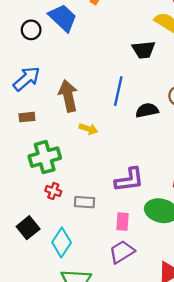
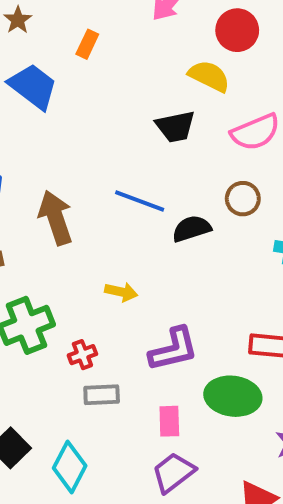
blue line: (118, 91) -> (140, 201), turned -76
yellow arrow: (88, 129) -> (121, 292), moved
red cross: (53, 191) -> (82, 355), moved, turned -35

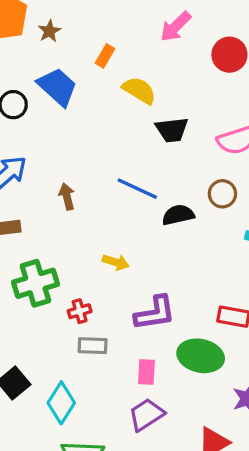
yellow semicircle: (209, 76) -> (139, 90), moved
brown arrow: (56, 218) -> (67, 197), size x0.6

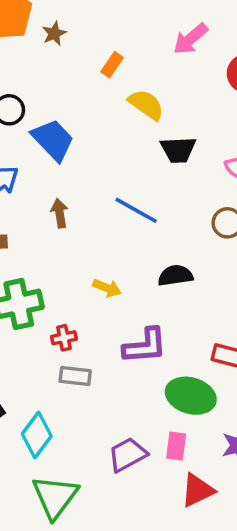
blue trapezoid: (57, 87) -> (53, 140), moved
black semicircle: (178, 215) -> (175, 276), moved
pink rectangle: (146, 372) -> (176, 446), moved

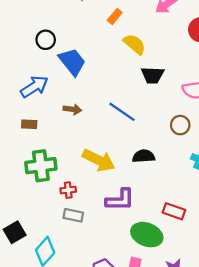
brown arrow: (60, 213) -> (72, 109), turned 102
yellow arrow: (107, 288) -> (99, 160), size x1.8

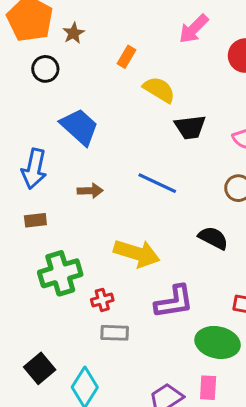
black circle: (46, 40) -> (45, 69), moved
blue arrow: (34, 87) -> (34, 169), turned 144
black semicircle: (144, 156) -> (213, 238), moved, turned 40

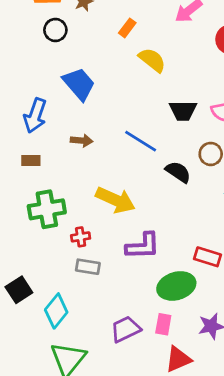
black trapezoid: (190, 127) -> (183, 111), moved
black semicircle: (213, 238) -> (178, 172), moved
green ellipse: (218, 342) -> (176, 286), turned -36

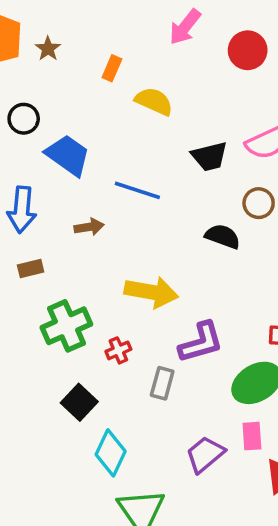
black circle: (55, 30) -> (24, 119), moved
blue line: (141, 141) -> (137, 190), moved
gray rectangle: (88, 267) -> (162, 383), moved, turned -70
black square: (19, 290) -> (79, 402), moved

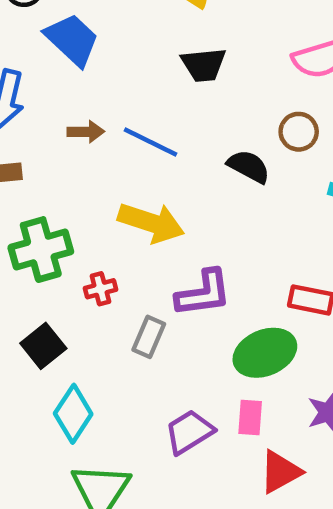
black trapezoid: (209, 156) -> (204, 65), moved
blue line: (137, 190) -> (151, 142), moved

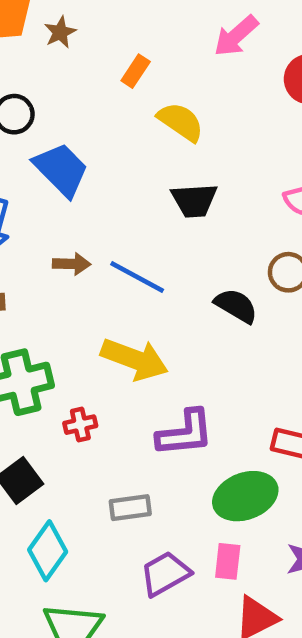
gray rectangle: (149, 337) -> (130, 508), moved, turned 57

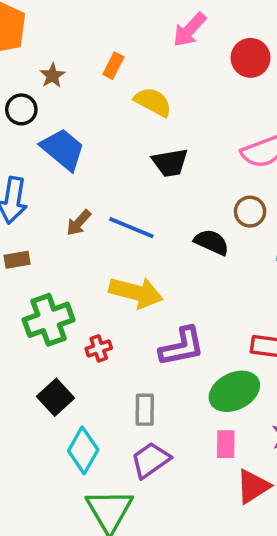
brown star: (60, 32) -> (52, 76), moved
brown arrow: (72, 264) -> (79, 223), turned 136
gray rectangle: (130, 508) -> (145, 410), turned -76
purple trapezoid: (165, 574) -> (151, 460), moved

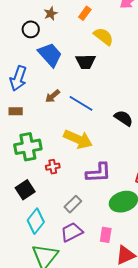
black trapezoid: (170, 163) -> (86, 62), moved
gray rectangle: (145, 410) -> (73, 204), turned 36
pink rectangle: (226, 444) -> (106, 235), moved

